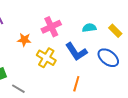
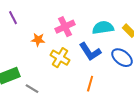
cyan semicircle: (89, 28) -> (103, 28), size x1.5

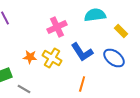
cyan semicircle: (103, 28) -> (95, 15), moved
orange star: (38, 40) -> (30, 57), moved

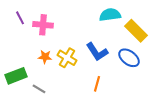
pink cross: (57, 27) -> (43, 25), moved, turned 30
yellow rectangle: (121, 31) -> (136, 31), size x1.6

